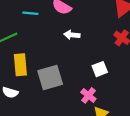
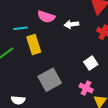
white arrow: (72, 35) -> (71, 24), moved
yellow rectangle: (20, 65) -> (34, 45), moved

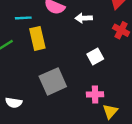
white square: (91, 63) -> (95, 57), moved
pink cross: (86, 88) -> (95, 94), turned -32

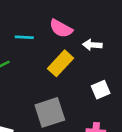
yellow rectangle: (37, 38) -> (60, 63), moved, turned 50

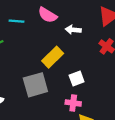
yellow rectangle: (60, 63) -> (53, 57), moved
white square: (101, 90) -> (77, 79), moved

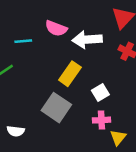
white arrow: (73, 30) -> (87, 40), size x1.6
gray square: (35, 85) -> (56, 108), turned -30

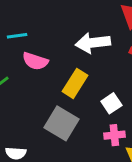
pink semicircle: (56, 28) -> (35, 61), moved
cyan line: (23, 41) -> (17, 36), moved

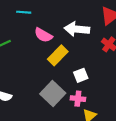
pink semicircle: (35, 61) -> (43, 35), moved
gray square: (61, 123) -> (53, 93), moved

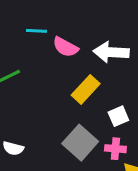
pink semicircle: (43, 35) -> (65, 47), moved

